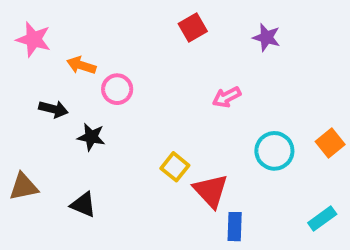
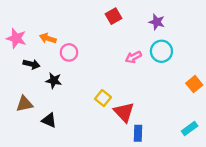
pink star: (34, 39) -> (16, 38), moved
cyan circle: (274, 151) -> (161, 51), moved
brown triangle: (24, 187) -> (24, 104), moved

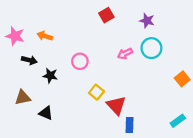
pink circle: (69, 52) -> (80, 61), moved

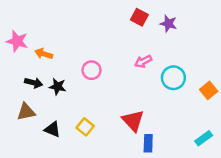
red square: (106, 15) -> (139, 17), moved, turned -32
orange arrow: (45, 36) -> (44, 54), moved
cyan circle: (151, 48) -> (173, 78), moved
black arrow: (29, 60) -> (34, 83), moved
yellow square: (96, 92) -> (85, 127), moved

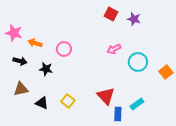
pink circle: (92, 70) -> (64, 49), moved
black arrow: (34, 83) -> (20, 61), moved
cyan rectangle: (204, 138) -> (137, 104), moved

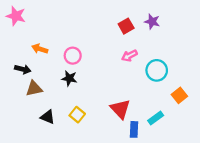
red square: (111, 14) -> (126, 26), moved, turned 32
pink star: (14, 33) -> (16, 16), moved
black star: (46, 69) -> (69, 78), moved
orange square: (166, 72) -> (179, 95), moved
brown triangle: (21, 89) -> (34, 89), moved

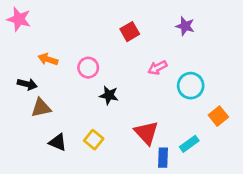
red square: (126, 26) -> (130, 32), moved
black star: (69, 78) -> (109, 95), moved

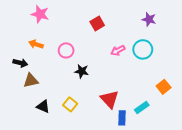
pink star: (19, 19) -> (40, 14), moved
purple star: (185, 26) -> (149, 19), moved
cyan circle: (191, 86) -> (143, 49), moved

